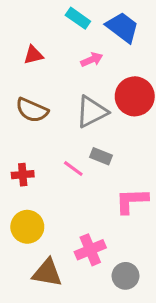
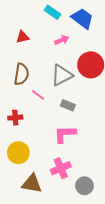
brown semicircle: (32, 110) -> (21, 74), turned -105
pink line: (73, 168) -> (38, 95), moved
pink L-shape: (132, 201) -> (65, 134), moved

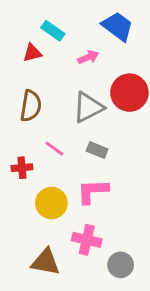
cyan rectangle: (52, 12) -> (53, 31), moved
pink line: (38, 95) -> (54, 149), moved
yellow circle: (18, 153) -> (51, 203), moved
pink cross: (61, 168) -> (87, 240), turned 36

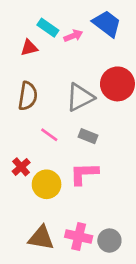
pink arrow: (88, 57) -> (73, 36), moved
red cross: (22, 168) -> (21, 167), moved, turned -36
pink cross: (87, 240) -> (79, 236), moved

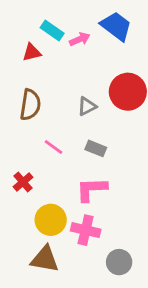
gray triangle: (80, 97) -> (87, 106), size x0.6
yellow circle: (47, 184) -> (51, 220), moved
pink cross: (79, 236) -> (86, 230), moved

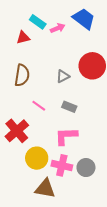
red cross: (23, 182) -> (17, 131), size x1.6
brown triangle: (45, 259) -> (45, 188), moved
gray circle: (119, 262) -> (86, 168), moved

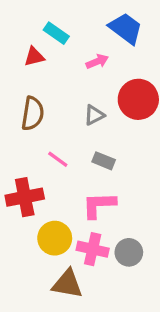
pink arrow: (58, 28) -> (97, 61), moved
red cross: (17, 131) -> (25, 197), turned 30

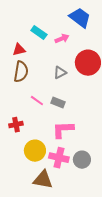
cyan rectangle: (56, 33) -> (39, 33), moved
red triangle: (34, 57) -> (19, 50), moved
gray rectangle: (104, 161) -> (58, 103), moved
red cross: (25, 197) -> (16, 125), size x0.6

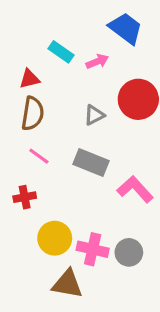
pink line: (37, 101) -> (39, 156), moved
gray rectangle: (58, 103) -> (91, 162), size x1.5
pink L-shape: (63, 130) -> (135, 189), moved, turned 50

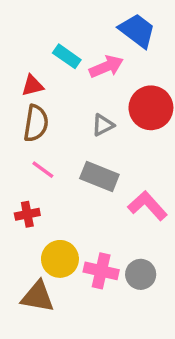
pink arrow: (97, 61) -> (106, 67), size x1.4
brown triangle: (67, 284) -> (38, 297), moved

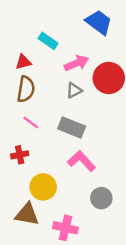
pink arrow: (106, 67) -> (77, 63), moved
pink L-shape: (148, 206) -> (82, 161), moved
pink cross: (101, 271) -> (65, 228), moved

